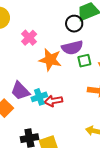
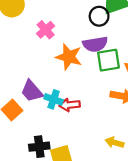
green square: (84, 61) -> (108, 60), size x1.5
cyan cross: (39, 97) -> (54, 99), turned 35

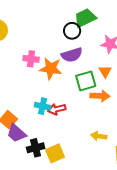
pink cross: (46, 30) -> (31, 59), moved, turned -35
green square: (108, 60) -> (86, 81), moved
purple trapezoid: (32, 91) -> (16, 133), moved

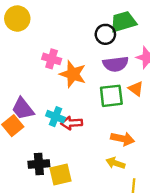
purple semicircle: (72, 55) -> (116, 64), moved
orange triangle: (105, 71) -> (136, 89), turned -32
orange arrow: (100, 96) -> (123, 139), moved
purple trapezoid: (16, 133) -> (23, 109), moved

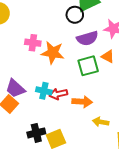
orange arrow: (123, 139) -> (82, 102), moved

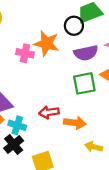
orange star: (53, 53) -> (47, 43), moved
cyan cross: (44, 91) -> (17, 125), moved
black cross: (36, 133) -> (14, 144), moved, turned -30

